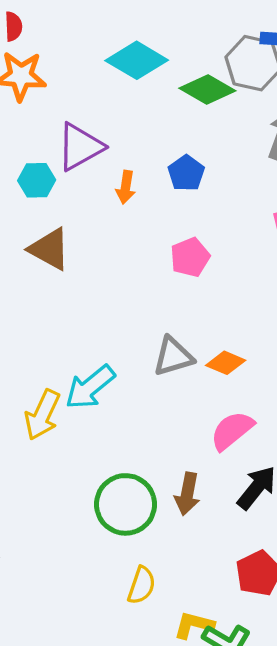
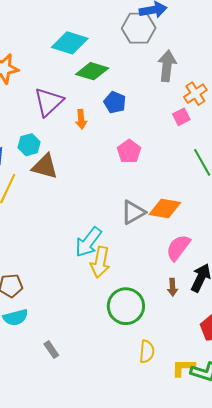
green diamond: (207, 90) -> (92, 71), moved
cyan hexagon: (37, 180) -> (29, 145), moved
orange diamond: (226, 363) -> (165, 209), size x1.4
yellow arrow: (42, 415) -> (100, 262), moved
brown arrow: (187, 494) -> (172, 287), moved, size x0.7

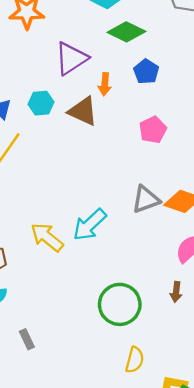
brown triangle: (45, 166) -> (83, 111), moved
yellow arrow: (100, 262) -> (47, 237), moved, turned 108

